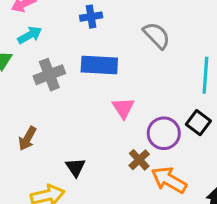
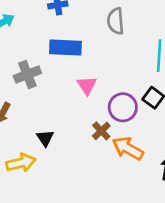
gray semicircle: (157, 35) -> (116, 21), turned -140
gray cross: (49, 75) -> (27, 74), moved

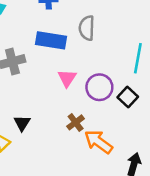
gray semicircle: (116, 21) -> (87, 28), moved
purple circle: (123, 107) -> (99, 87), moved

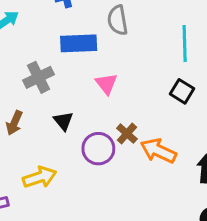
purple circle: (99, 87) -> (98, 149), moved
black triangle: (22, 123) -> (63, 121), moved

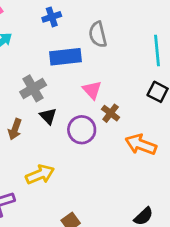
black triangle: (63, 121) -> (48, 116), moved
brown cross: (127, 134) -> (111, 113), moved
purple circle: (98, 149) -> (82, 130), moved

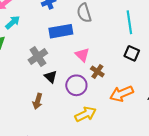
brown arrow: (15, 129) -> (38, 101), moved
orange arrow: (141, 144) -> (122, 94), turned -40
yellow arrow: (40, 175) -> (86, 114), moved

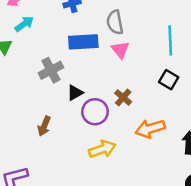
pink triangle: (82, 55) -> (120, 50), moved
black triangle: (51, 77) -> (75, 93), moved, turned 40

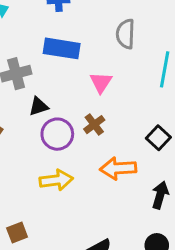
gray semicircle: (115, 22) -> (126, 34), moved
pink triangle: (120, 50) -> (101, 82), moved
black square: (169, 80) -> (158, 138), moved

